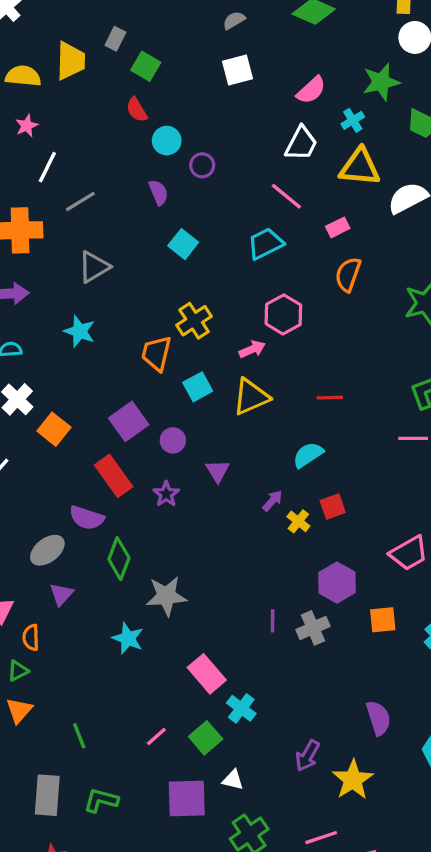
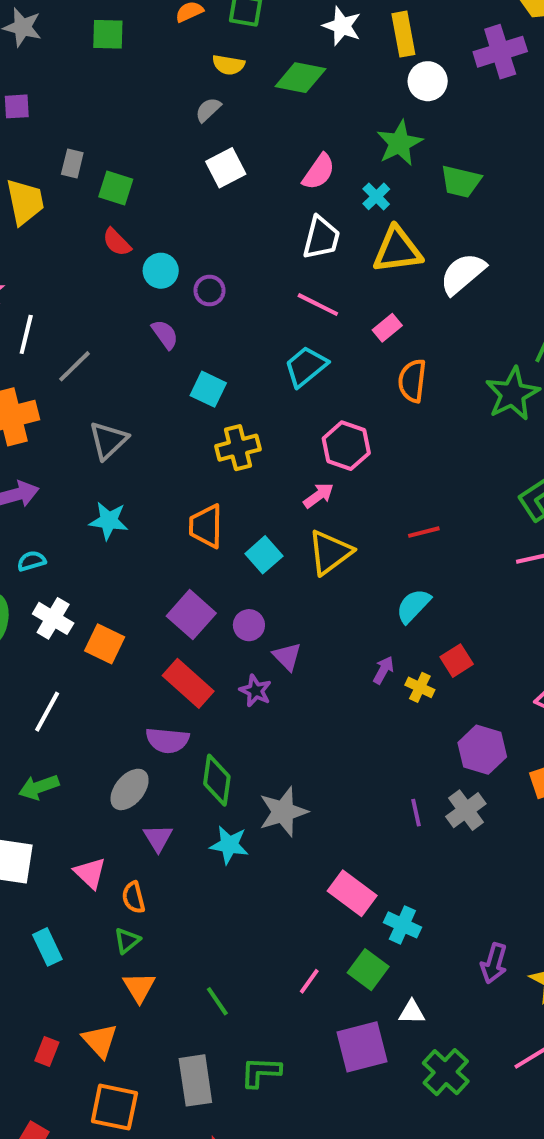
yellow cross: (194, 321) -> (238, 448), moved, turned 32
purple triangle: (218, 471) -> (287, 656), moved
cyan star: (128, 638) -> (229, 845), moved

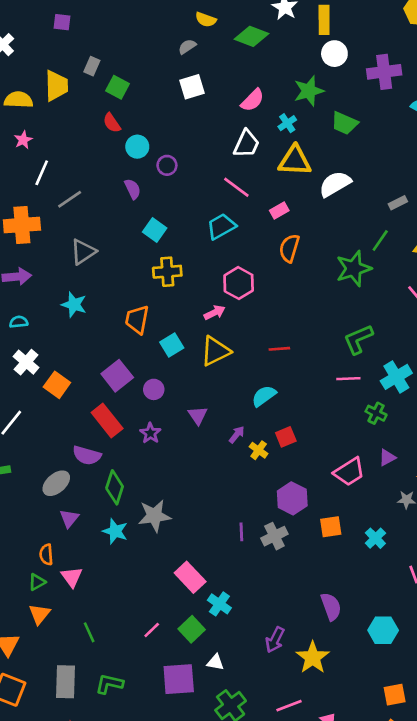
purple cross: (500, 52) -> (384, 72), moved
purple triangle: (287, 656) -> (198, 415), moved
pink triangle: (90, 873) -> (72, 577), moved

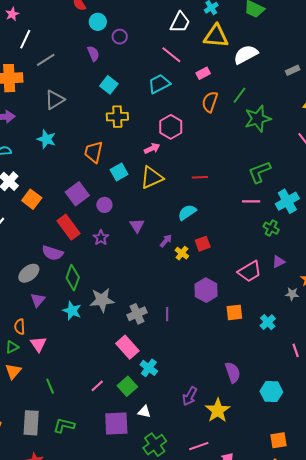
green line: (380, 241) -> (239, 95), moved
gray cross: (274, 536) -> (137, 314), moved

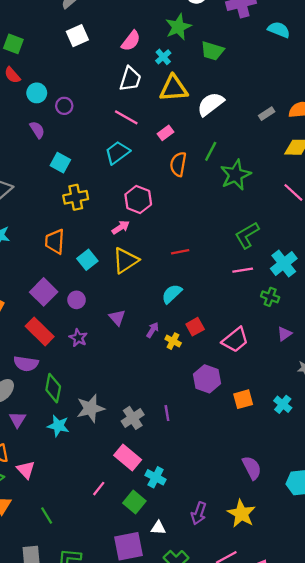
pink trapezoid: (250, 272) -> (235, 340), moved
pink line: (97, 386) -> (99, 489), moved
purple arrow: (190, 396) -> (199, 513), moved

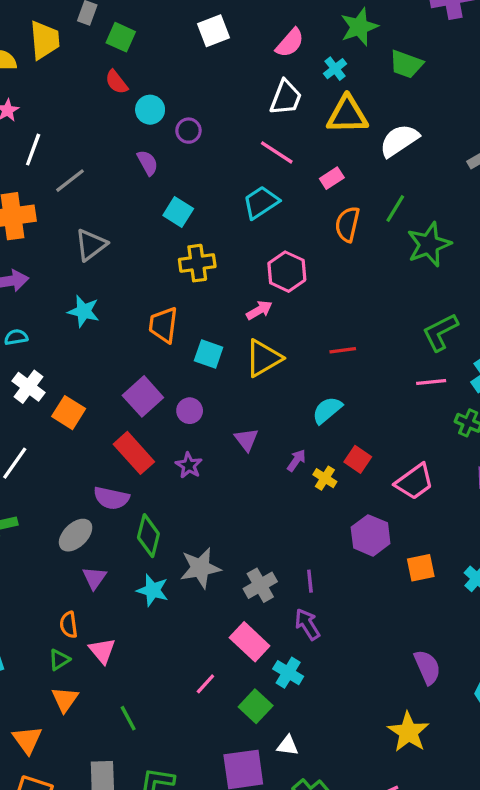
cyan square: (87, 260) -> (209, 354), turned -36
red square: (195, 327) -> (358, 459), turned -30
purple arrow: (199, 513) -> (307, 624), moved, turned 125

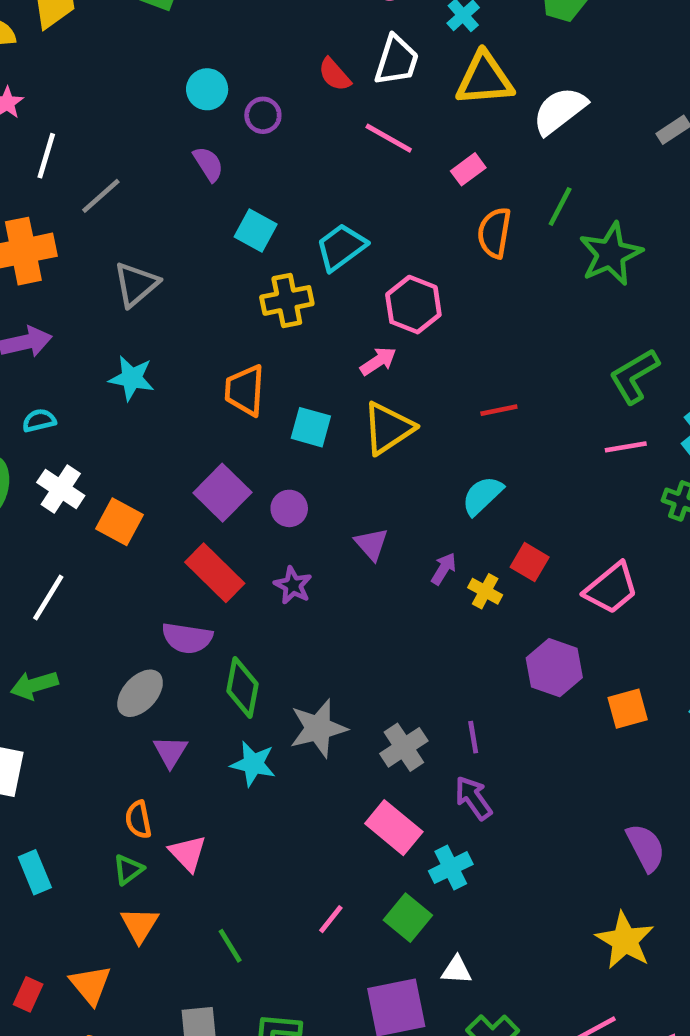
red semicircle: (116, 82) -> (335, 75), moved
cyan trapezoid: (261, 202) -> (341, 247), moved
cyan cross: (288, 673) -> (451, 868), turned 36
pink line: (205, 684) -> (331, 919), moved

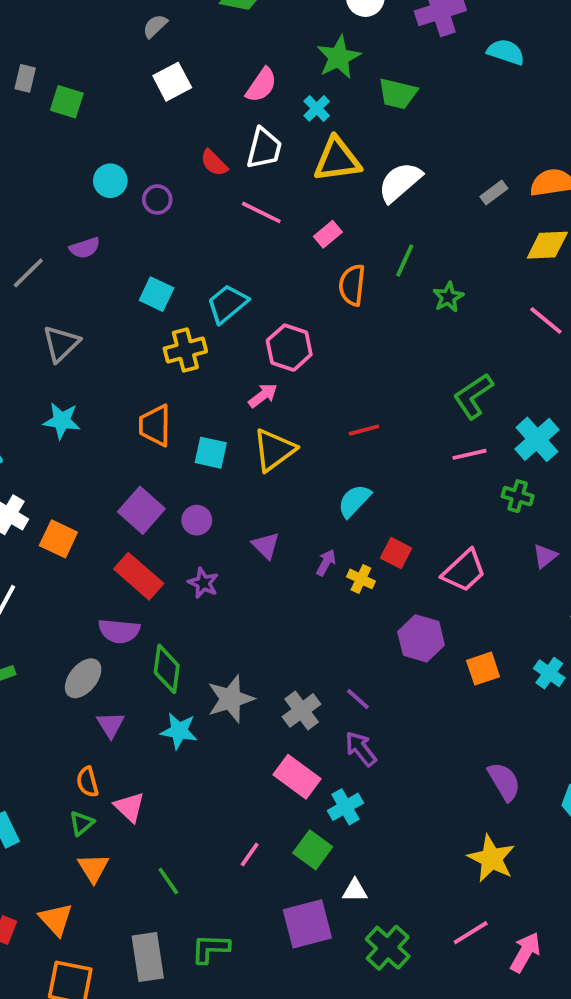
purple semicircle: (208, 164) -> (85, 248), moved, turned 108
green star: (611, 254) -> (448, 297), size x0.6
purple line: (473, 737) -> (358, 699), turned -36

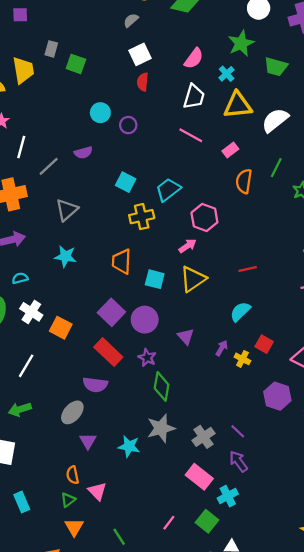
red semicircle: (214, 163) -> (143, 82), moved, turned 48
purple circle: (197, 520) -> (145, 320), size x1.5
green diamond: (167, 669) -> (162, 386), moved

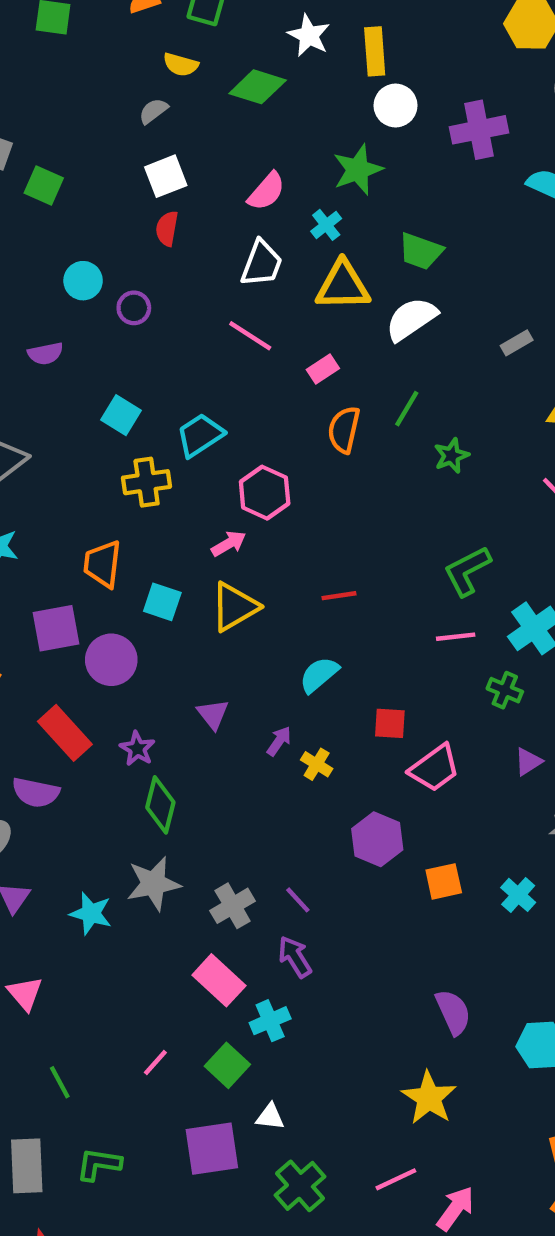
green trapezoid: (276, 67) -> (421, 251), moved
purple square: (111, 312) -> (56, 628), moved, turned 32
purple circle: (145, 320) -> (111, 660), moved
red square: (264, 344) -> (390, 723), moved, turned -30

